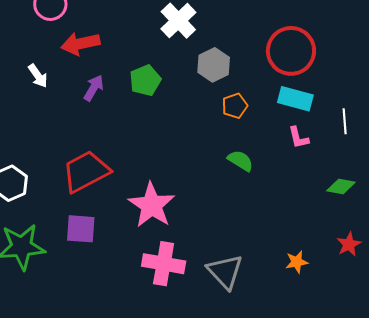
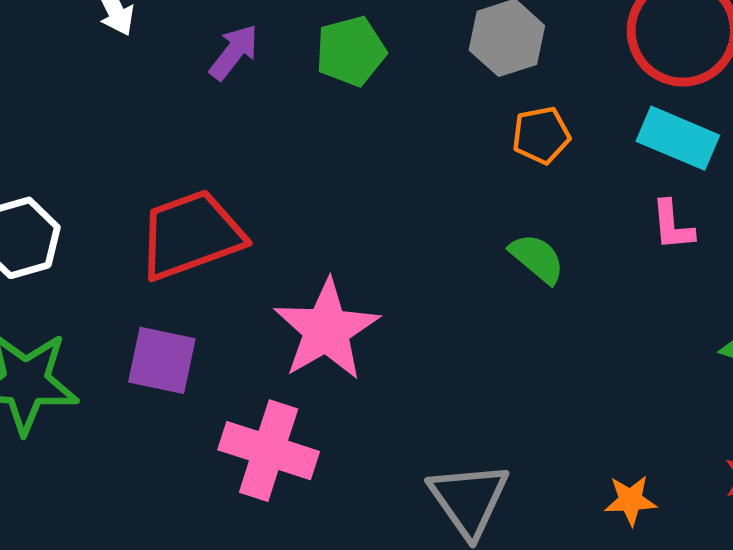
pink cross: (164, 264) -> (269, 451), moved

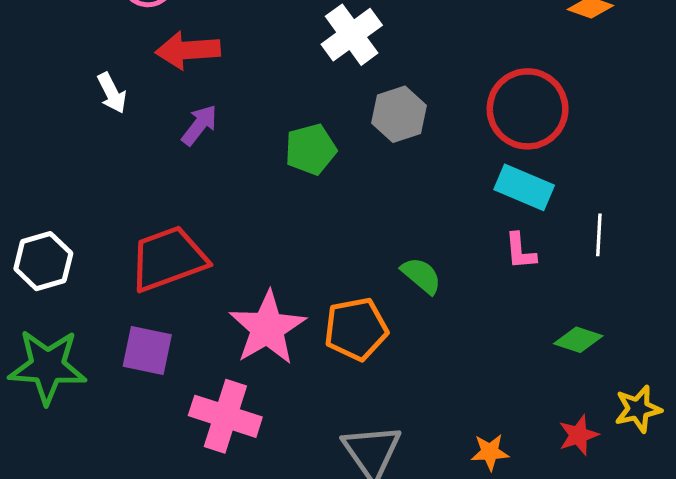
green pentagon: (351, 51) -> (311, 149), moved
orange pentagon: (541, 135) -> (356, 329), moved, size x1.5

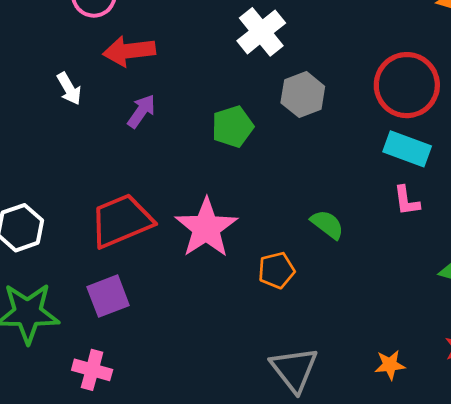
pink star: (267, 328) -> (206, 228), moved
orange pentagon: (356, 329) -> (276, 270), size x0.7
purple square: (147, 350) -> (108, 296), turned -30
pink cross: (225, 416) -> (92, 370), moved, size x0.7

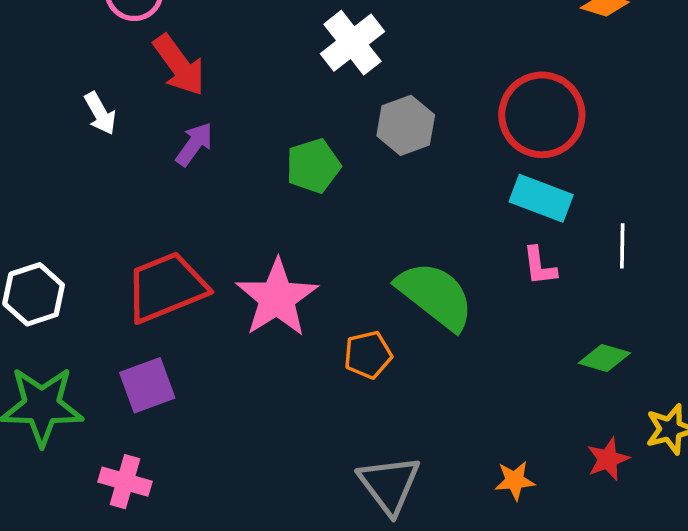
red arrow: (129, 51) -> (179, 65), turned -120
green semicircle: (327, 224) -> (435, 296), size x1.8

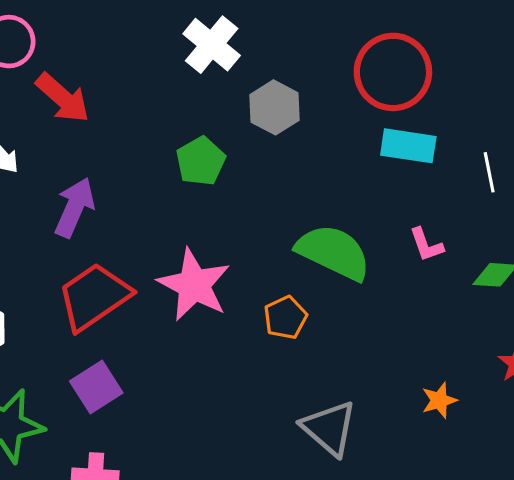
purple arrow: (194, 144) -> (74, 207), moved, size x1.4
pink L-shape: (539, 266) -> (426, 245), moved

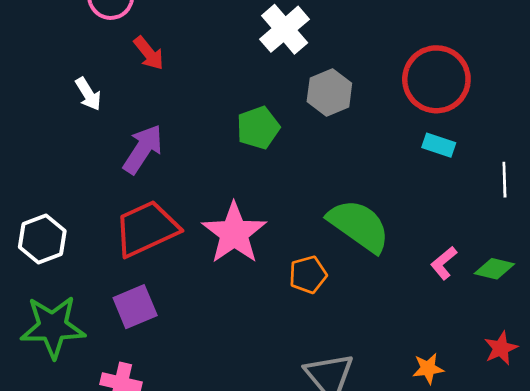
red arrow: (63, 98) -> (149, 53), size x0.7
cyan rectangle: (408, 146) -> (439, 145), size x0.7
pink L-shape: (426, 245) -> (444, 263), moved, turned 60

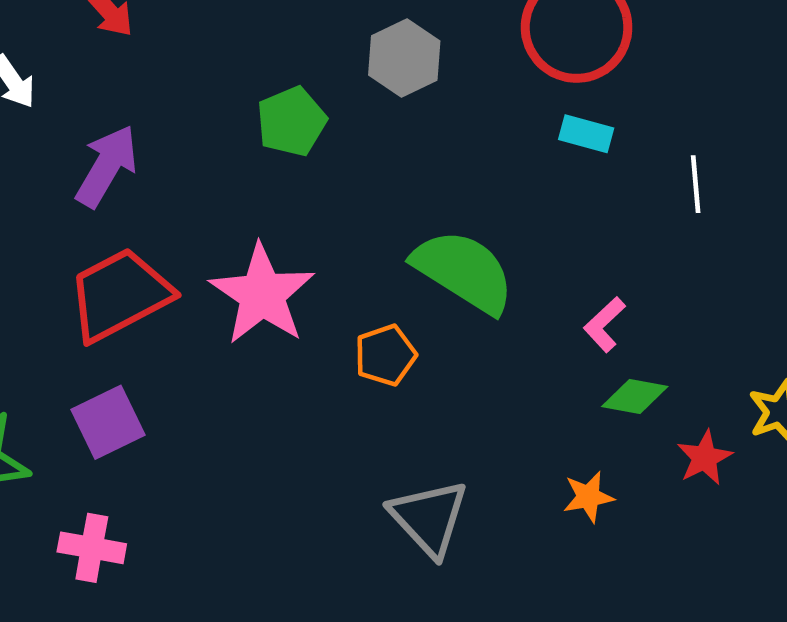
green diamond: (494, 269) -> (635, 397), moved

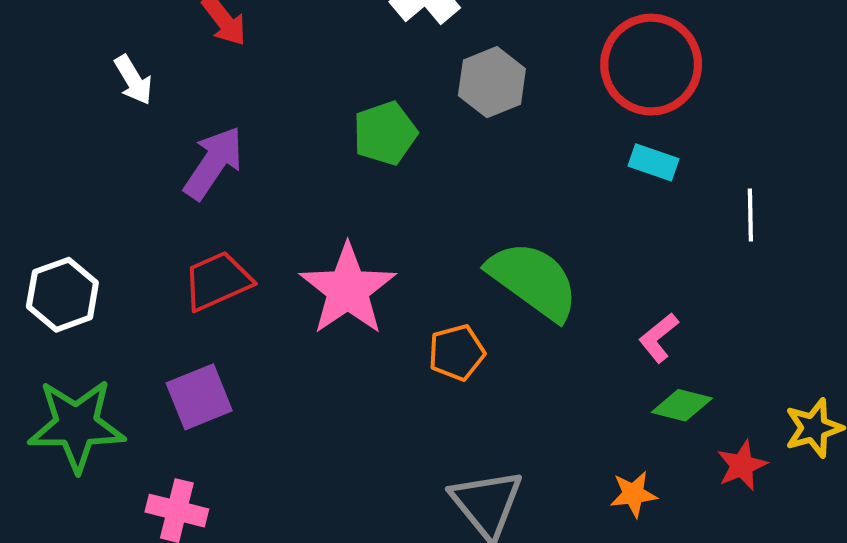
red trapezoid: (120, 295) -> (218, 281), size x0.7

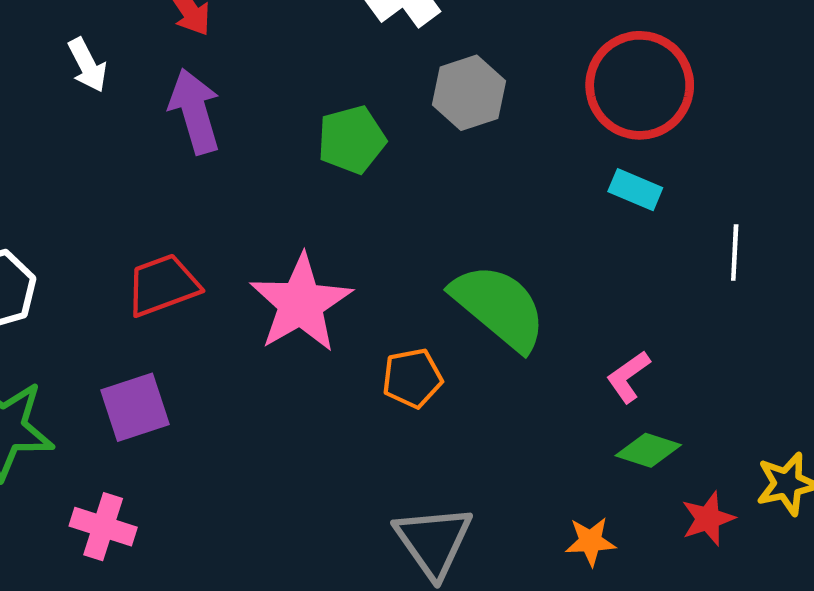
purple arrow: (213, 163) -> (195, 111), moved, turned -54

